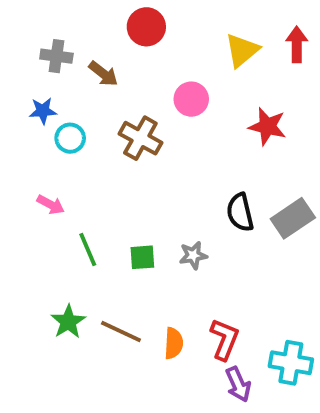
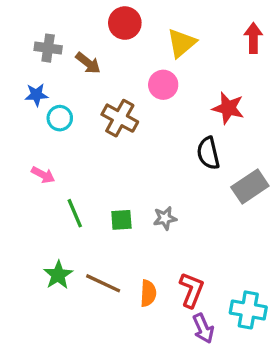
yellow triangle: (242, 50) -> (182, 43), moved
black semicircle: (240, 212) -> (208, 153), moved

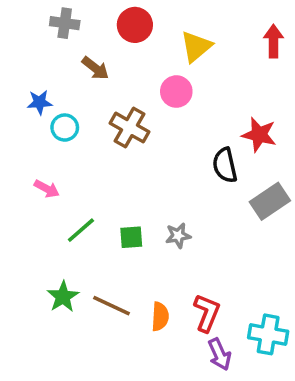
gray cross: (48, 48) -> (65, 23), moved
red star: (228, 108) -> (259, 135), moved
green line: (75, 213) -> (81, 230), turned 72

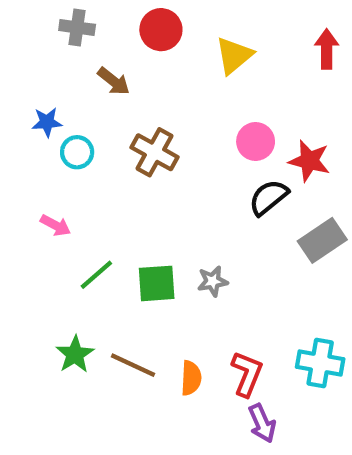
pink circle: (176, 92) -> (256, 141), moved
black semicircle: (225, 165) -> (268, 197), turned 64
green square: (131, 237) -> (157, 283), size x1.4
cyan cross: (268, 334) -> (320, 363), moved

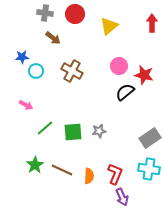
gray cross: (77, 27) -> (45, 13), moved
gray rectangle: (322, 240) -> (150, 138), moved

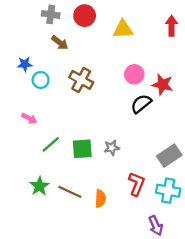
yellow triangle: (109, 26) -> (123, 29), turned 36
red L-shape: (115, 174) -> (137, 184), moved
purple arrow: (122, 197) -> (156, 226), moved

